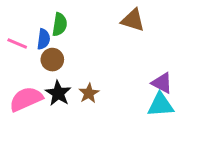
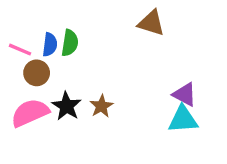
green semicircle: (60, 24) -> (70, 43), moved
brown circle: (52, 60) -> (37, 73), moved

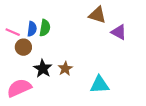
purple triangle: (185, 94) -> (119, 32), moved
pink semicircle: (30, 113) -> (19, 88), moved
cyan triangle: (183, 119) -> (100, 85), moved

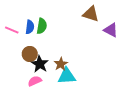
brown circle: (23, 47) -> (30, 54), moved
cyan triangle: (100, 85) -> (67, 76), moved
pink semicircle: (19, 88) -> (35, 81), moved, size x0.6

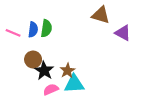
pink semicircle: (35, 81) -> (51, 89), moved

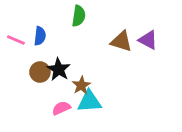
brown triangle: (101, 15) -> (121, 41), moved
green semicircle: (46, 28) -> (79, 16), moved
black star: (44, 71) -> (59, 69), moved

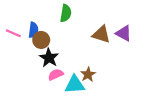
brown circle: (40, 72) -> (41, 40), moved
brown star: (81, 85) -> (88, 75), moved
pink semicircle: (61, 108) -> (56, 75), moved

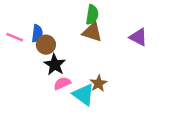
green semicircle: (66, 13) -> (92, 15), moved
brown triangle: (101, 34) -> (92, 32), moved
cyan triangle: (75, 85) -> (83, 95), turned 40

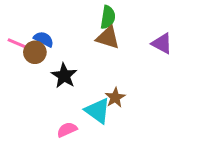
blue semicircle: (37, 33) -> (44, 39), turned -70
brown circle: (46, 45) -> (35, 52), moved
pink semicircle: (62, 83) -> (67, 130), moved

